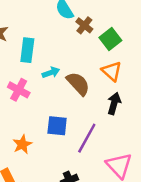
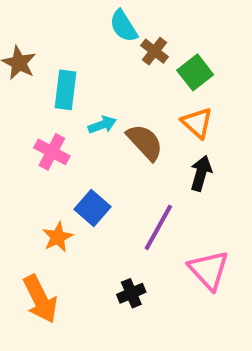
blue square: (57, 126) -> (93, 208), moved, turned 35

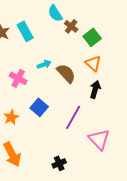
cyan rectangle: (65, 90) -> (25, 31), moved, turned -36
orange star: (58, 237) -> (11, 117), moved
black cross: (131, 293) -> (59, 163), moved

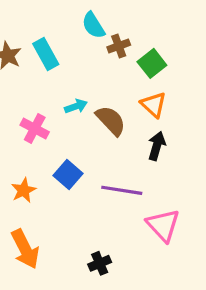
brown cross: (71, 26) -> (119, 46), turned 32
purple line: (73, 117) -> (122, 190), turned 70

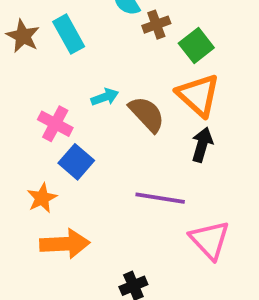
orange triangle: (154, 105) -> (198, 95), size x1.4
blue square: (68, 174) -> (76, 162), moved
orange arrow: (25, 249) -> (65, 244), moved, turned -66

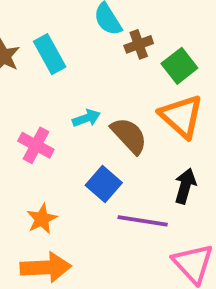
black arrow: (202, 145) -> (185, 186), moved
blue square: (76, 162) -> (104, 184), moved
orange star: (42, 198) -> (42, 219), moved

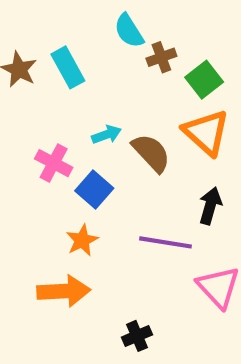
blue square: (104, 184) -> (94, 189), moved
orange star: (42, 219) -> (82, 240), moved

